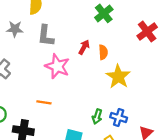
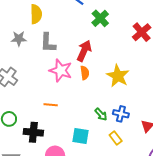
red arrow: (84, 47) -> (84, 51), size x1.5
orange semicircle: (103, 52) -> (85, 73), moved
green arrow: (97, 117) -> (101, 114), turned -56

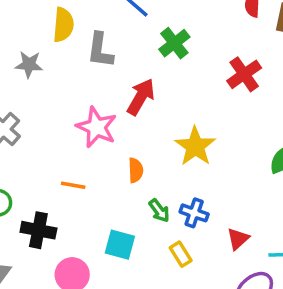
gray L-shape: (48, 43) -> (100, 50), moved
orange semicircle: (85, 73) -> (136, 170), moved

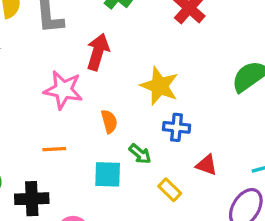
blue cross: (194, 213) -> (177, 127), moved
red triangle: (238, 239) -> (206, 165), moved, turned -45
cyan square: (120, 245) -> (108, 174), moved

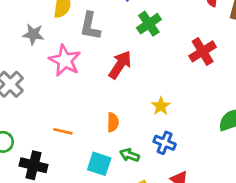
yellow star: (160, 86) -> (161, 106), size x0.6
pink star: (63, 90) -> (65, 60), moved
green arrow: (140, 154) -> (130, 155), turned 144

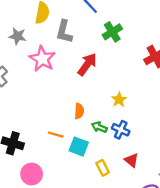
orange line: (63, 131) -> (56, 135), moved
green arrow: (130, 155) -> (99, 127), moved
cyan square: (99, 164) -> (79, 147), moved

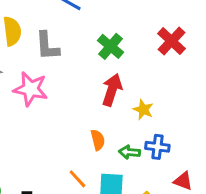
green cross: (112, 32) -> (111, 46), moved
red arrow: (87, 64) -> (112, 90), moved
orange line: (56, 135) -> (77, 179), turned 49

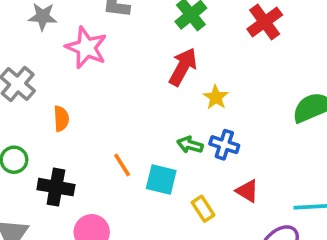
orange semicircle: (98, 140) -> (61, 119), moved

